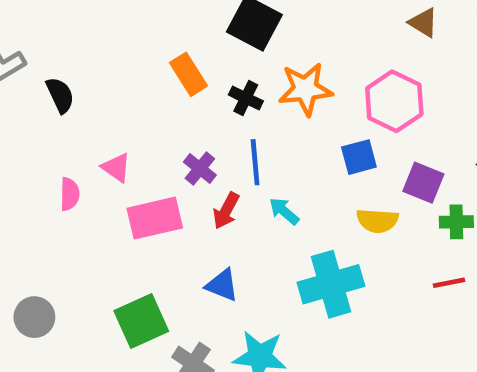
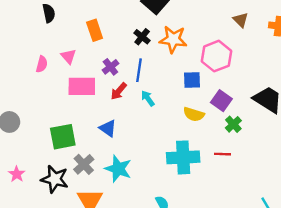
orange rectangle: (188, 74) -> (95, 30), moved
green cross: (456, 222) -> (233, 124), turned 35
cyan cross: (331, 284) -> (183, 157), moved

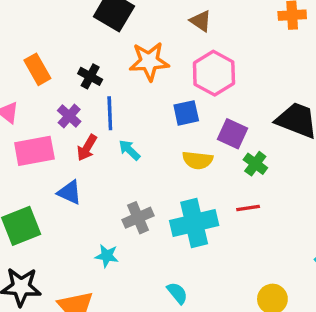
brown triangle: (241, 20) -> (201, 21), moved
black cross: (142, 37) -> (90, 76), moved
blue triangle: (108, 128) -> (69, 192), moved
gray cross: (84, 164) -> (138, 218), moved, turned 30
cyan star: (118, 169) -> (107, 256), size x0.6

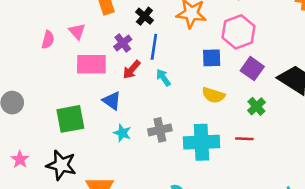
purple square: (232, 134) -> (252, 69), moved
cyan star: (107, 256) -> (122, 133), moved

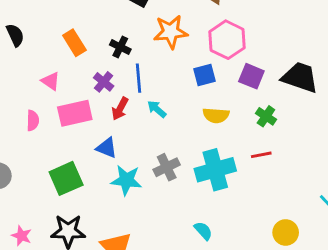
pink semicircle: (48, 40) -> (33, 121), moved
cyan star: (122, 133) -> (126, 180), size x1.5

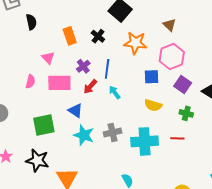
black cross: (120, 47) -> (98, 36), moved
green cross: (266, 116) -> (186, 113), turned -32

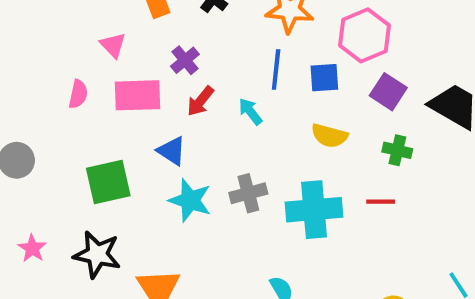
blue line: (107, 69) -> (276, 70), moved

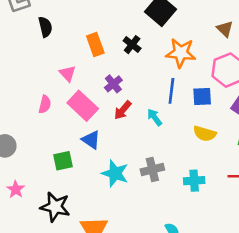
pink rectangle: (137, 95) -> (83, 106), turned 44
blue triangle: (172, 151) -> (91, 140), moved
green square: (108, 182) -> (63, 161), size x0.7
cyan cross: (314, 210) -> (194, 181), size x0.6
pink star: (32, 248) -> (16, 189), moved

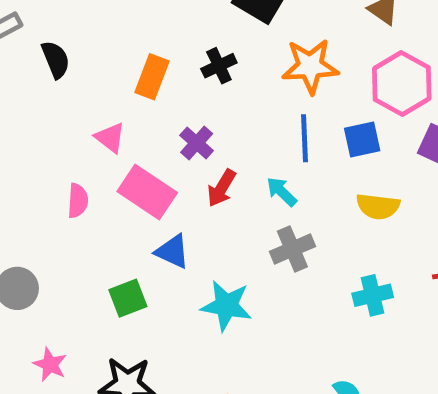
orange rectangle: (95, 45) -> (152, 77), turned 50
black cross: (132, 45) -> (219, 66), turned 36
gray cross: (152, 169) -> (292, 249), moved

